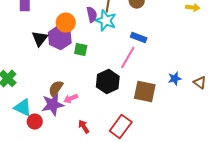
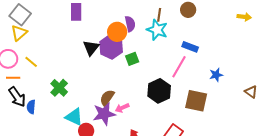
purple semicircle: (92, 15) -> (130, 24), moved
green square: (81, 50) -> (132, 59), turned -32
blue star: (175, 79) -> (216, 75), moved

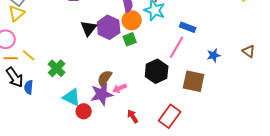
orange circle: (117, 32) -> (132, 20), moved
yellow line: (31, 62) -> (29, 55), moved
brown triangle: (251, 92) -> (249, 51), moved

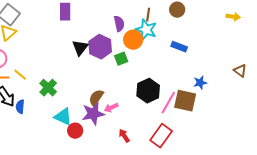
orange circle: (132, 20) -> (133, 40), moved
pink line: (177, 47) -> (168, 103), moved
blue star: (214, 55) -> (200, 83), moved

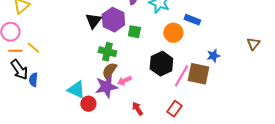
orange circle: (133, 40) -> (173, 33), moved
green square: (121, 59) -> (134, 32), turned 32
brown triangle: (240, 71) -> (253, 44), turned 32
green cross: (48, 88) -> (107, 52), moved, turned -30
red rectangle: (161, 136) -> (174, 109), size x0.7

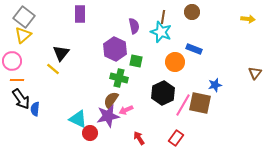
black triangle: (93, 21) -> (61, 53), moved
yellow line: (33, 48) -> (53, 69), moved
green cross: (107, 52) -> (119, 78), moved

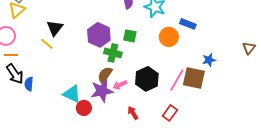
purple hexagon: (115, 49) -> (99, 35), moved
black hexagon: (163, 93) -> (147, 79), moved

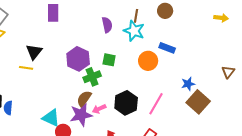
yellow line: (47, 44) -> (26, 68), turned -32
green cross: (113, 53) -> (92, 77), turned -36
brown square: (194, 78) -> (198, 102), moved, turned 30

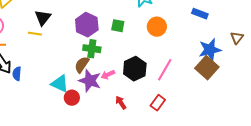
blue rectangle: (167, 48) -> (200, 14), moved
green cross: (92, 77) -> (92, 49), moved, turned 30
blue star: (188, 84) -> (210, 50), moved, size x1.6
brown semicircle: (84, 99) -> (82, 65), moved
purple star: (81, 115) -> (90, 81), turned 30

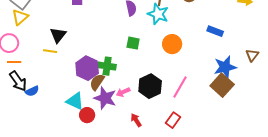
purple hexagon: (87, 25) -> (87, 68), moved
blue semicircle: (17, 74) -> (32, 91), turned -120

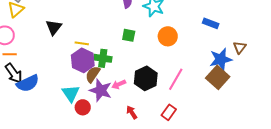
yellow line: (50, 51) -> (82, 43), moved
brown triangle: (252, 55) -> (240, 47), moved
blue semicircle: (32, 91) -> (28, 83), size x1.6
cyan triangle: (75, 101) -> (71, 93), turned 30

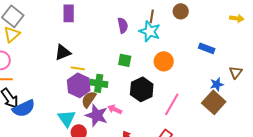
black triangle: (54, 27) -> (63, 52), moved, turned 30
blue star: (221, 59) -> (217, 84), size x0.6
black hexagon: (146, 78) -> (142, 89), moved
pink arrow: (119, 84) -> (115, 109), turned 48

